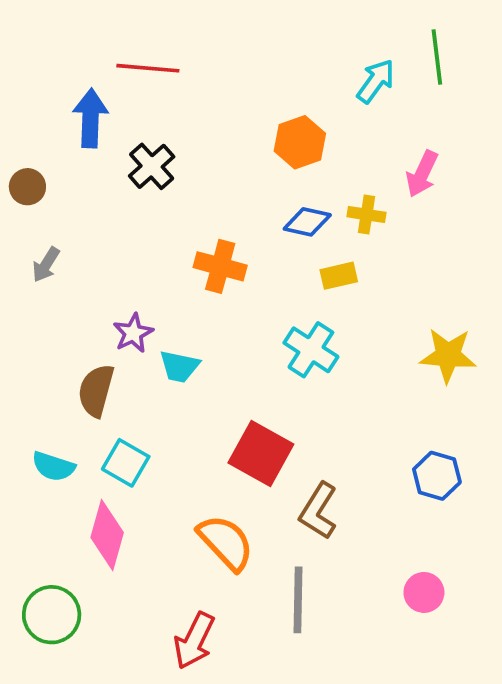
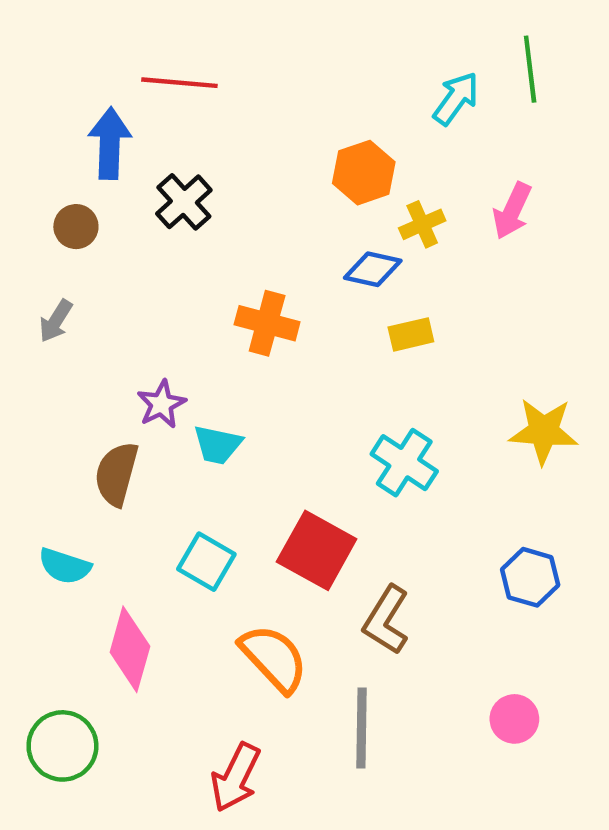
brown circle: (27, 187) -> (76, 227), moved
yellow cross: (367, 215) -> (422, 224), moved, turned -33
cyan cross: (311, 350) -> (404, 463), moved
cyan square: (126, 463) -> (206, 562), moved

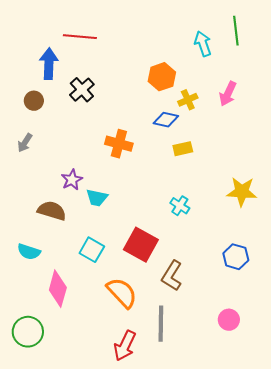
cyan arrow: (456, 98) -> (203, 44), turned -55
cyan cross: (404, 463) -> (180, 206), size x0.7
brown semicircle: (116, 474) -> (52, 211), turned 92
red arrow: (236, 777) -> (125, 346), moved

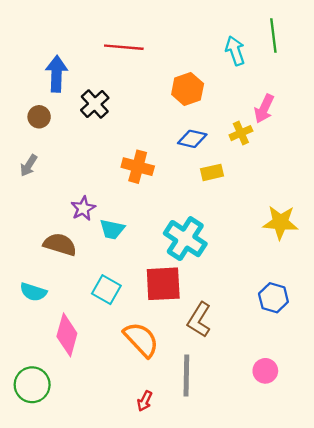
red line: (80, 37) -> (124, 47), moved
yellow cross: (188, 100) -> (241, 133), moved
cyan cross: (180, 206) -> (185, 239), moved, size x1.8
red square: (141, 245) -> (163, 284), turned -32
red arrow: (125, 346) -> (145, 401), size x0.6

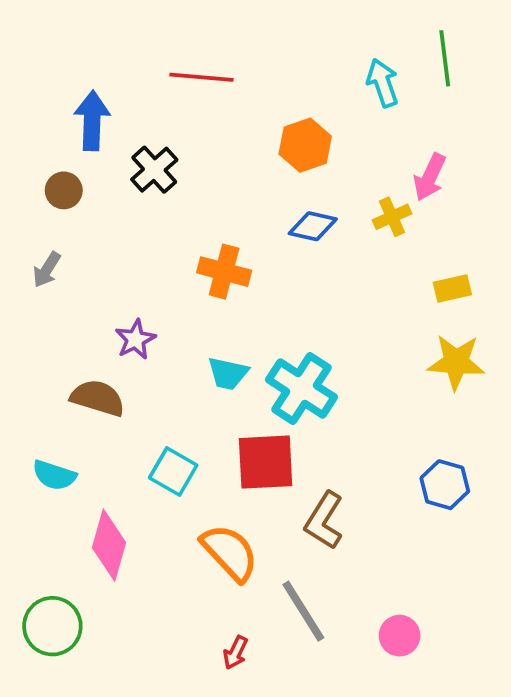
yellow rectangle: (212, 172) -> (452, 288), moved
cyan trapezoid: (112, 229) -> (228, 373), moved
pink circle: (265, 371) -> (400, 636), moved
gray line: (186, 375) -> (303, 611), turned -33

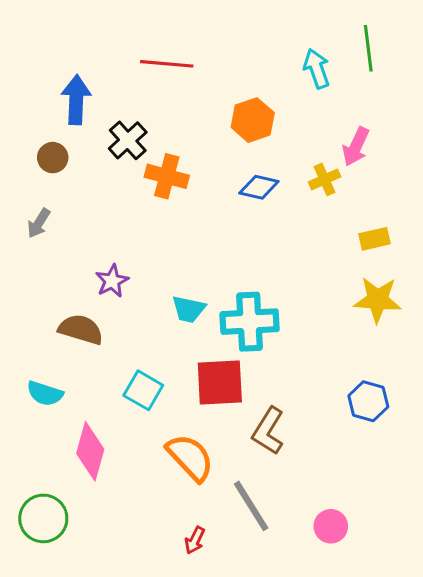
orange cross: (224, 272) -> (167, 176), moved
cyan cross: (301, 388) -> (250, 322), turned -36

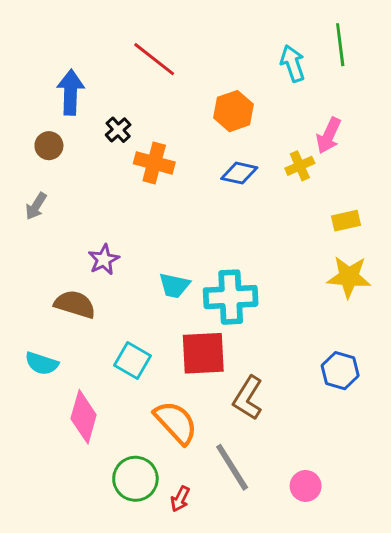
red line: (167, 64) -> (154, 59), turned 33
black cross: (128, 140) -> (118, 130), size x0.7
green circle: (43, 518) -> (135, 479), moved

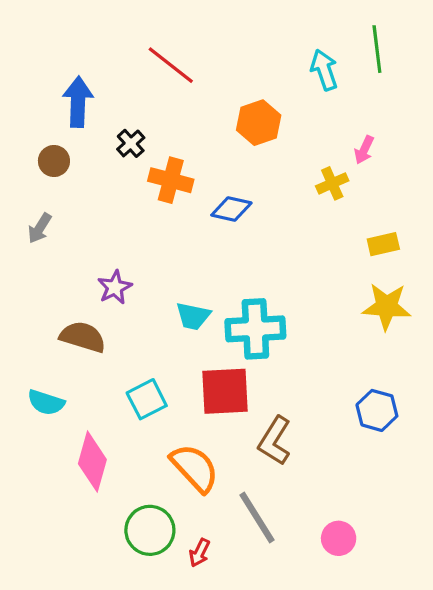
pink arrow: (329, 136) -> (364, 150), size x0.7
blue diamond: (239, 173) -> (231, 209), moved
cyan square: (133, 361) -> (147, 399), turned 33

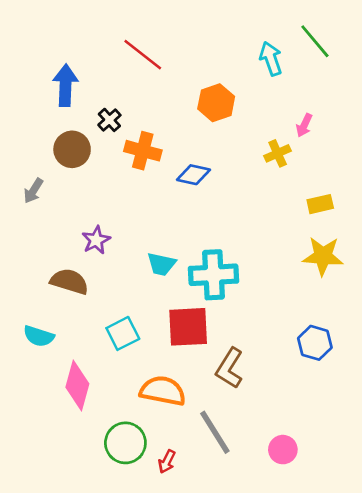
green line: (377, 49) -> (315, 41), turned -33
brown circle: (54, 161) -> (72, 149), moved, size x1.4
orange semicircle: (195, 468) -> (163, 391), turned -36

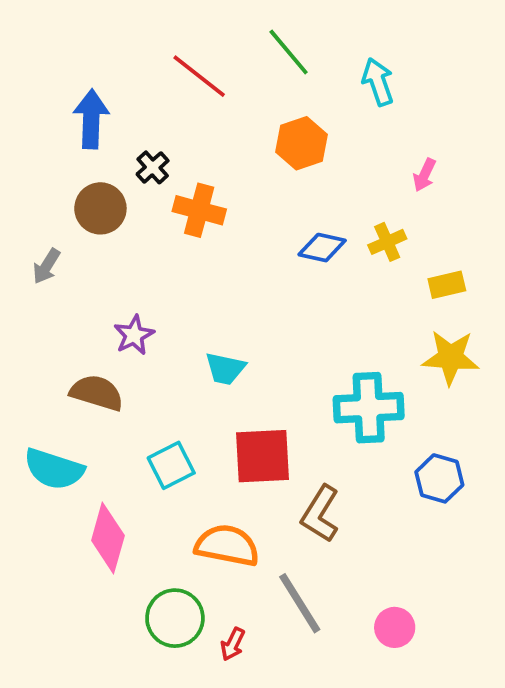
green line: (315, 41) -> (289, 52), moved
yellow cross: (278, 153) -> (387, 242), moved
blue diamond: (193, 175) -> (322, 248), moved
cyan cross: (213, 275) -> (369, 408), moved
cyan semicircle: (39, 336) -> (54, 469), size x1.4

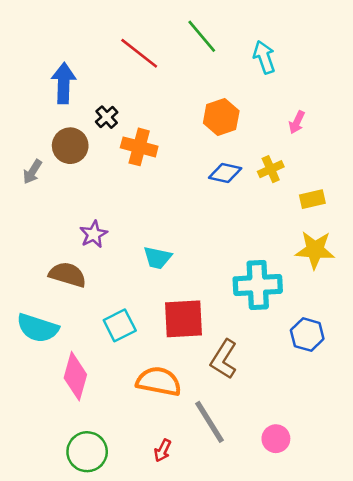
orange hexagon: (302, 143) -> (221, 117), moved
gray arrow: (46, 266) -> (32, 172), moved
green circle: (175, 618) -> (87, 452), moved

